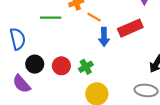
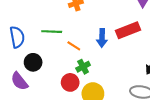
orange line: (94, 17) -> (74, 46), moved
green line: (51, 18) -> (52, 32), moved
red circle: (61, 66) -> (70, 82), moved

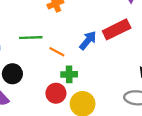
blue arrow: (102, 38) -> (88, 40), turned -138
green cross: (83, 67) -> (69, 74), turned 32

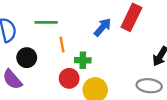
red rectangle: (117, 29) -> (131, 17), turned -40
orange line: (57, 52) -> (62, 45), moved, turned 49

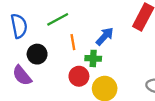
green line: (46, 22) -> (58, 19), turned -30
blue arrow: (103, 27) -> (105, 36), moved

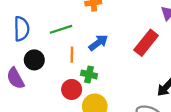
blue arrow: (105, 36) -> (98, 43), moved

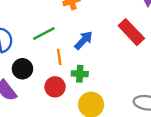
red rectangle: (146, 43) -> (131, 32), turned -72
red circle: (72, 89) -> (55, 87), moved

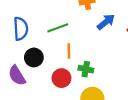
blue arrow: (84, 40) -> (106, 22), moved

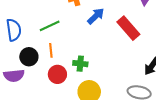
orange line: (69, 51) -> (51, 50), moved
purple semicircle: (17, 75) -> (14, 76), turned -60

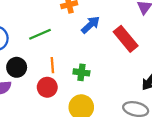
orange line: (51, 50) -> (52, 65), moved
green cross: (80, 64) -> (81, 72), moved

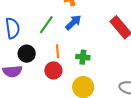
blue arrow: (91, 25) -> (73, 22), moved
green line: (40, 34) -> (46, 25), turned -30

